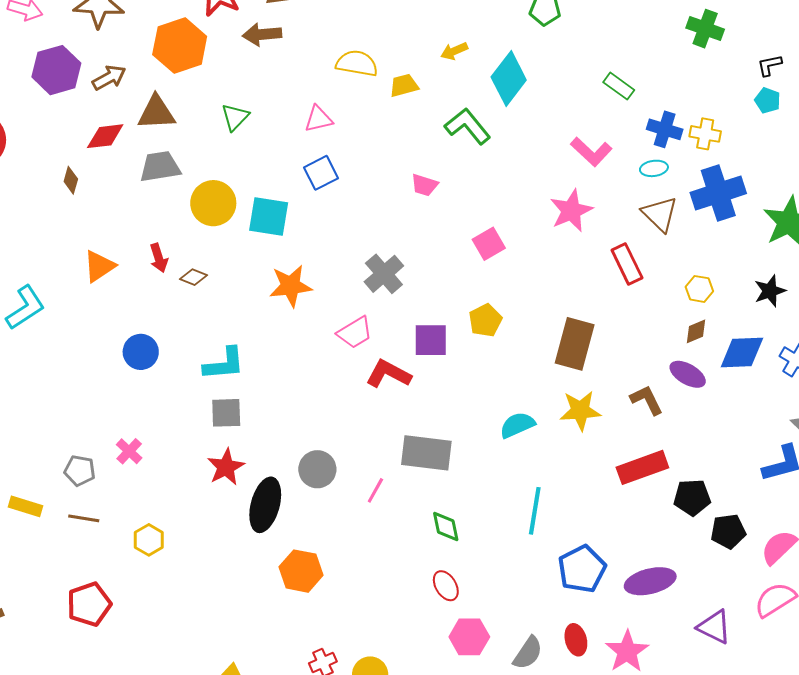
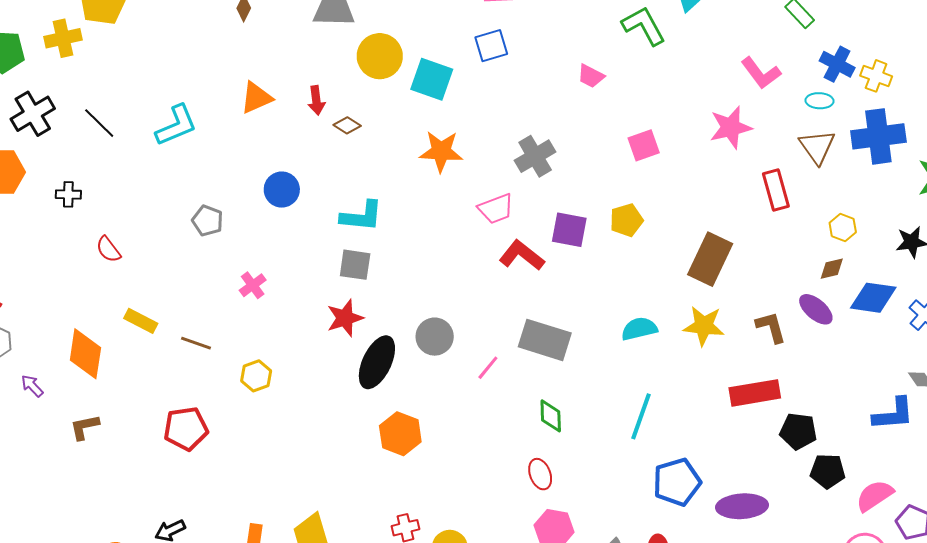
gray pentagon: (80, 471) -> (208, 221), moved

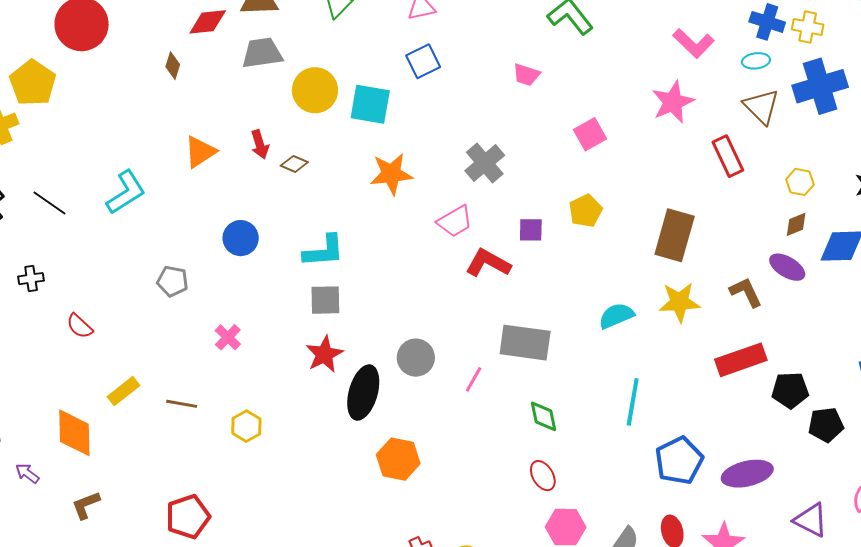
purple square: (569, 230) -> (531, 230), size x0.7
yellow rectangle: (141, 321) -> (123, 391), turned -56
red pentagon: (186, 429) -> (188, 517), moved

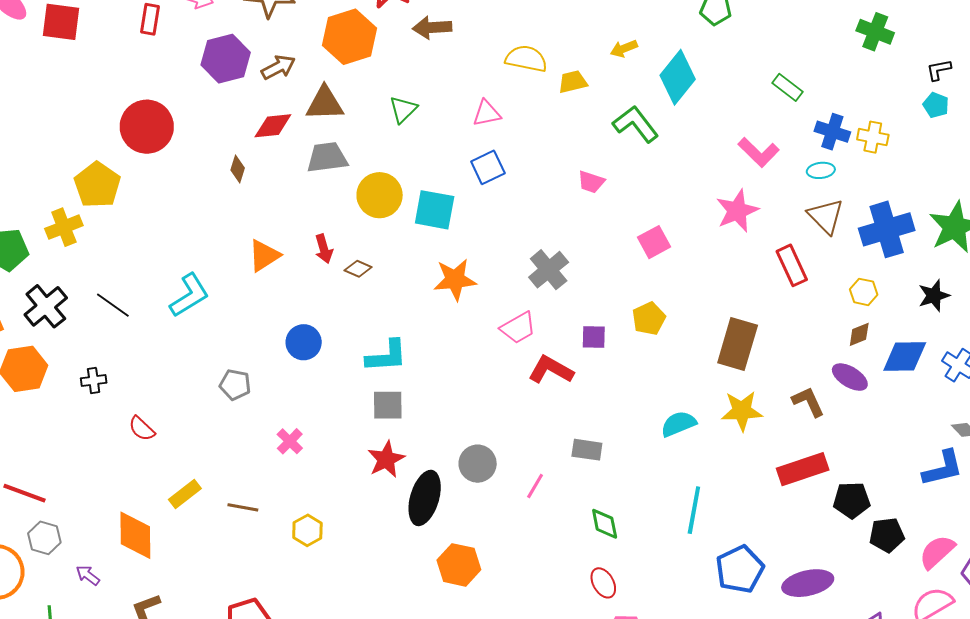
blue cross: (820, 86) -> (887, 229), moved
gray rectangle: (525, 343) -> (587, 450), size x0.6

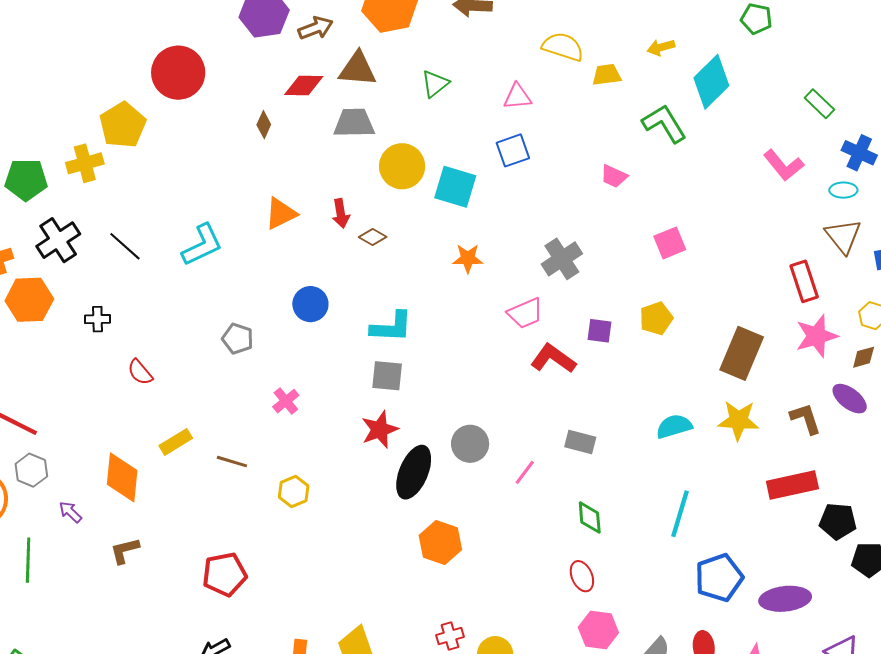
pink star: (737, 211) -> (817, 336), moved
orange star: (455, 280) -> (468, 258), size x0.7

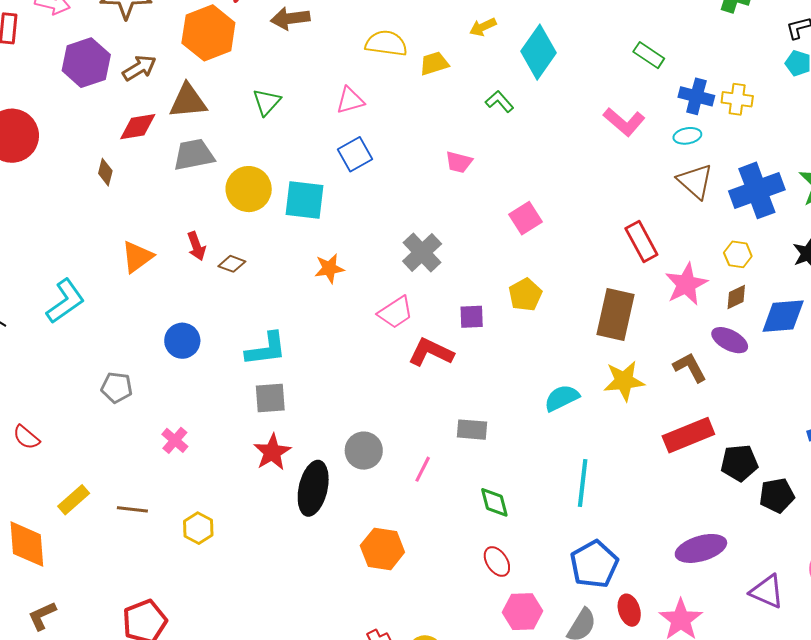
green L-shape: (664, 124) -> (499, 101), size x0.6
red rectangle: (804, 281) -> (641, 242), moved
orange hexagon: (440, 542) -> (382, 549), moved
blue pentagon: (719, 578) -> (594, 564), moved

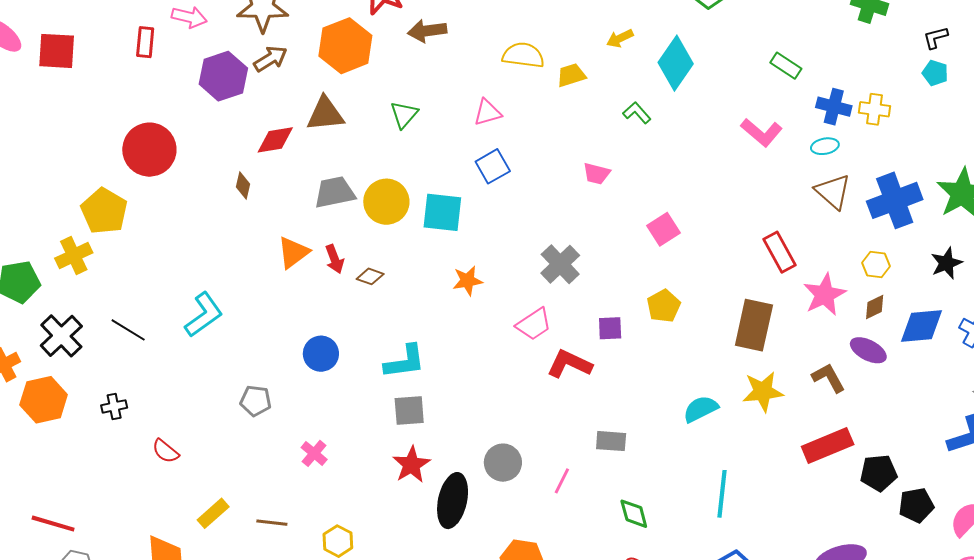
brown arrow: (139, 68) -> (270, 59), moved
gray trapezoid: (194, 155) -> (335, 192), moved
orange triangle: (137, 257) -> (293, 252), moved

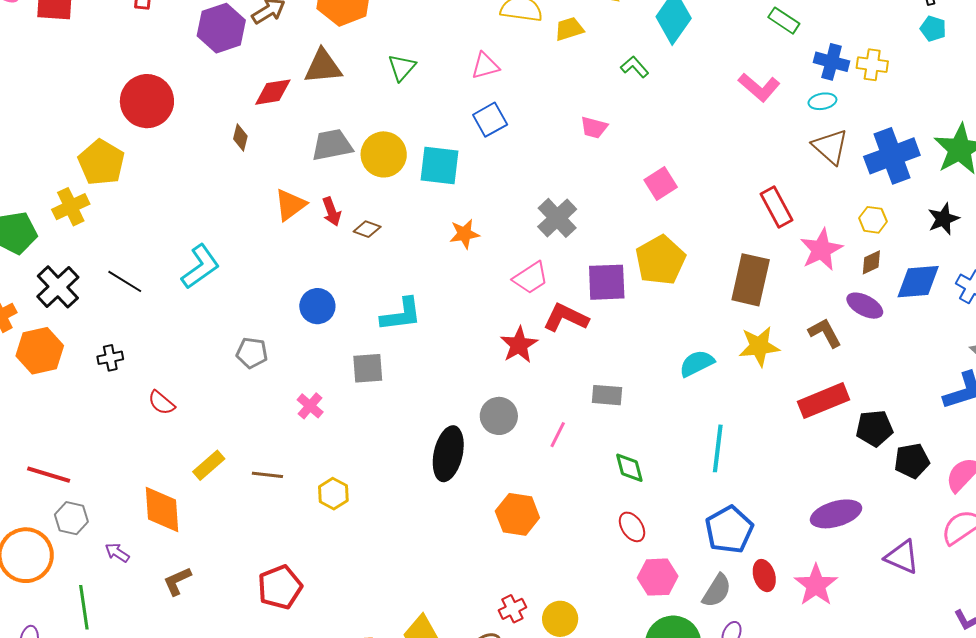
yellow pentagon: (664, 306) -> (660, 260), size x1.5
purple square: (610, 328) -> (607, 282), size x1.6
gray square: (409, 410) -> (368, 368), moved
red star: (411, 465) -> (519, 345), moved

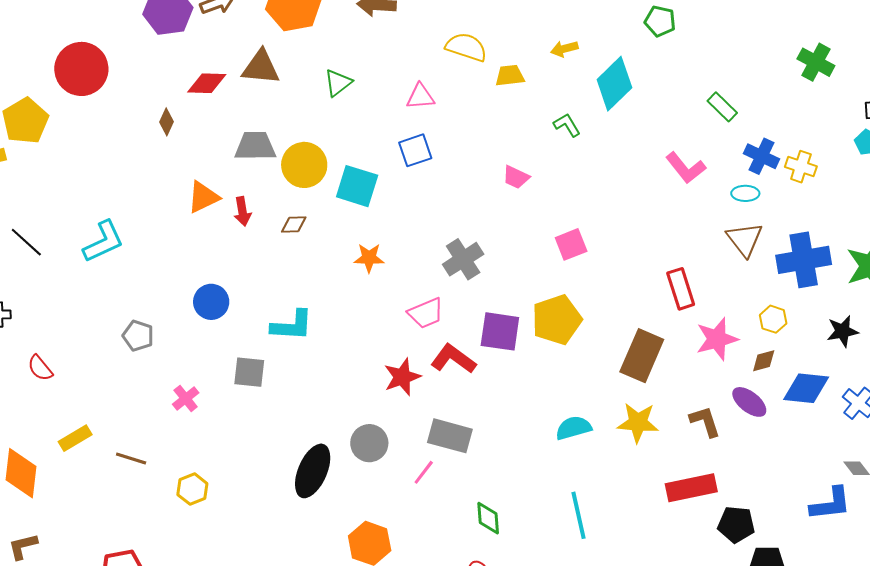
brown diamond: (367, 229) -> (294, 224), moved, turned -32
gray rectangle: (607, 395) -> (450, 436), moved, size x1.4
cyan line: (718, 448) -> (579, 515), turned -30

